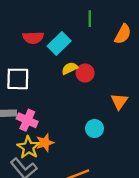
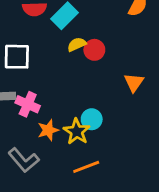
cyan circle: (95, 128) -> (92, 119), moved
yellow star: (28, 147) -> (77, 131), moved

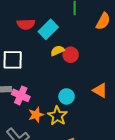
orange triangle: (134, 83) -> (100, 90), moved, turned -35
cyan circle: (92, 119) -> (67, 96), moved

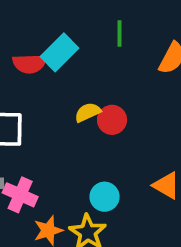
cyan rectangle: (48, 29) -> (60, 52), moved

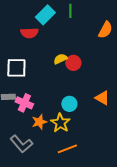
green line: (120, 34) -> (70, 11), moved
cyan rectangle: (60, 52) -> (45, 15), moved

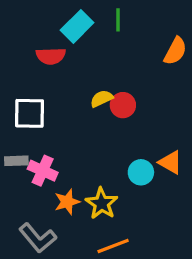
cyan circle: (69, 104) -> (141, 172), moved

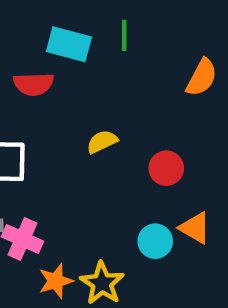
cyan rectangle: (77, 26) -> (69, 44), turned 60
red circle: (123, 105) -> (166, 168), moved

